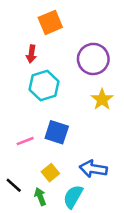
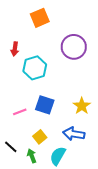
red arrow: (31, 54) -> (15, 49), moved
yellow star: (102, 99) -> (82, 106), moved

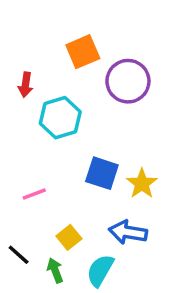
orange square: (40, 18) -> (83, 52), moved
blue square: (45, 105) -> (102, 173), moved

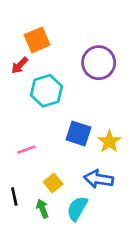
orange square: (83, 52) -> (37, 40), moved
red arrow: (26, 85) -> (20, 65), turned 36
black line: (19, 255) -> (14, 196), turned 36

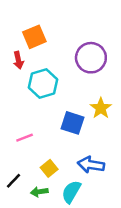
red arrow: (20, 65) -> (18, 60), turned -56
yellow star: (109, 142) -> (101, 108), moved
black line: (14, 196) -> (13, 181), turned 56
green arrow: (42, 209) -> (39, 192), turned -77

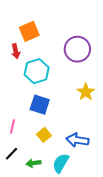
blue square: (72, 123) -> (40, 105), moved
pink line: (25, 138) -> (13, 127), moved, turned -56
yellow square: (49, 168) -> (44, 135), moved

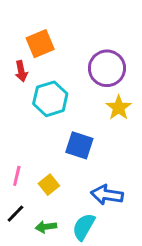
yellow star: (86, 92) -> (119, 108), moved
blue square: (40, 105) -> (79, 145), moved
yellow square: (44, 135) -> (49, 185), moved

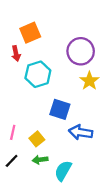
blue arrow: (107, 195) -> (81, 132), moved
green arrow: (46, 227) -> (40, 160), moved

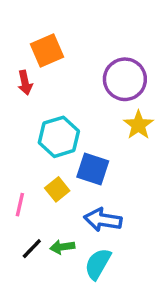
cyan hexagon: (38, 74) -> (59, 137), moved
blue arrow: (81, 132) -> (103, 220), moved
yellow square: (37, 139) -> (57, 189), moved
black line: (12, 161) -> (32, 249), moved

